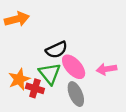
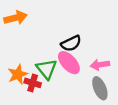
black semicircle: (57, 50) -> (71, 43), moved
gray ellipse: (76, 94) -> (100, 88), moved

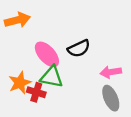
pink ellipse: (69, 63) -> (47, 54), moved
green triangle: (47, 69) -> (52, 77), turned -40

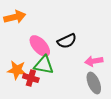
orange star: (20, 83) -> (17, 70), turned 30

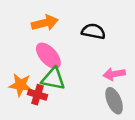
orange arrow: (15, 17) -> (45, 23), moved
black semicircle: (67, 41) -> (93, 31), moved, turned -144

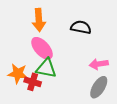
orange arrow: (45, 23) -> (39, 20), turned 100
gray ellipse: (114, 101) -> (99, 87), turned 55

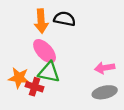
black semicircle: (81, 27) -> (65, 19), moved
gray ellipse: (99, 87) -> (105, 92), turned 45

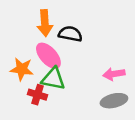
black semicircle: (65, 19) -> (70, 34), moved
orange star: (19, 78) -> (22, 69), moved

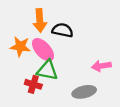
orange star: (22, 69) -> (20, 46), moved
gray ellipse: (114, 101) -> (84, 92), moved

